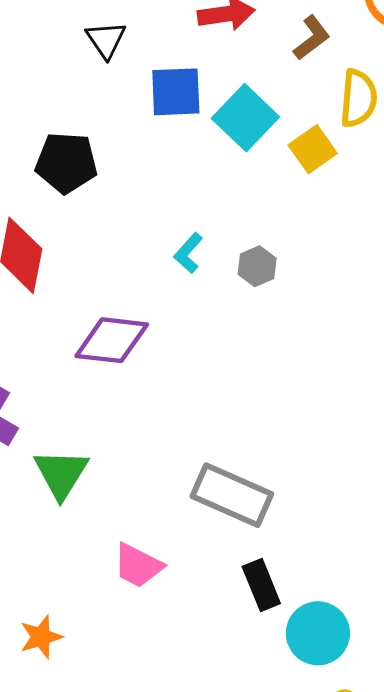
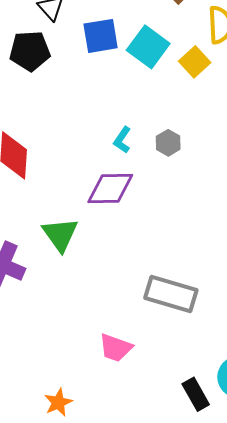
black pentagon: (66, 163) -> (30, 51), moved
purple diamond: (112, 340) -> (110, 188), moved
green triangle: (61, 474) -> (60, 234), moved
black rectangle: (261, 585) -> (196, 394), moved

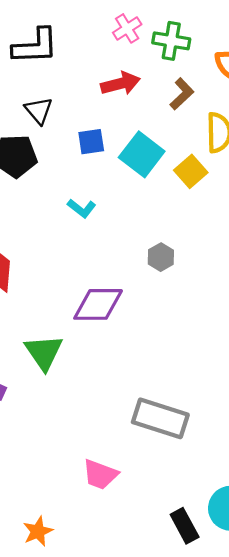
blue square: (101, 36) -> (91, 142), size x0.7
cyan L-shape: (122, 140) -> (82, 208), moved, turned -88

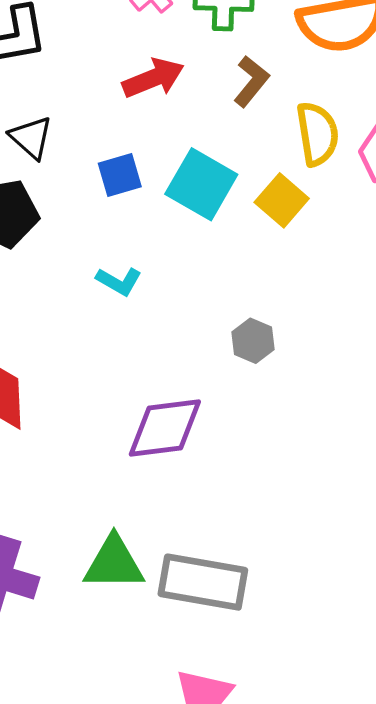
green triangle: (44, 352) -> (114, 563), moved, turned -48
gray rectangle: (160, 418) -> (203, 582), moved

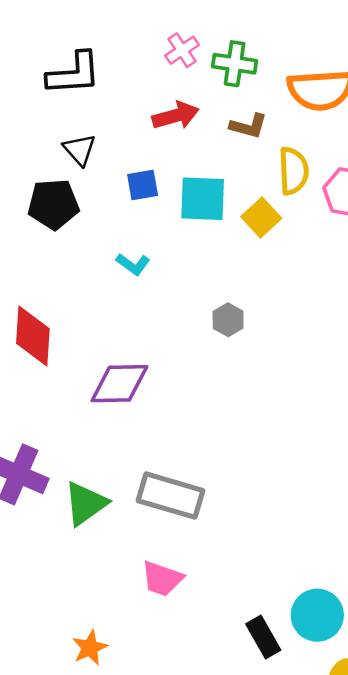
brown L-shape: (251, 81) -> (249, 126), turned 60
cyan square: (201, 184) -> (203, 199), turned -34
purple diamond: (165, 428) -> (119, 384), moved
green triangle: (114, 563) -> (86, 504), moved, turned -42

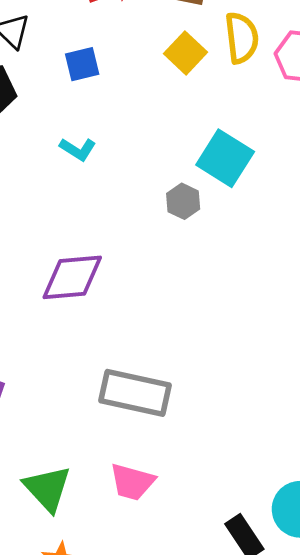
cyan square: (203, 199) -> (225, 158), moved, turned 34
yellow square: (261, 218) -> (186, 53), moved
green triangle: (86, 504) -> (47, 488), moved, turned -33

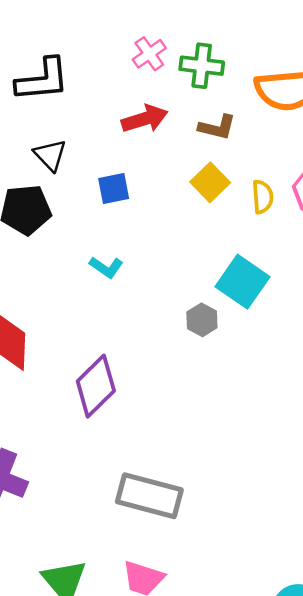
yellow semicircle: (242, 38) -> (262, 197), moved, size x0.7
purple diamond: (72, 277) -> (96, 386), turned -42

